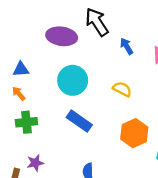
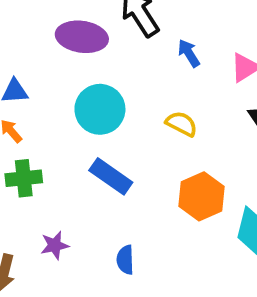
purple star: (35, 163) -> (55, 245), moved

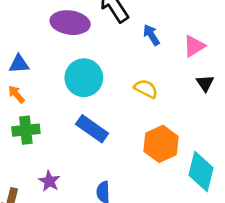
purple star: (55, 245) -> (49, 181), turned -30

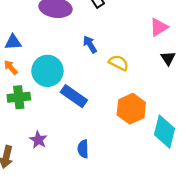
blue arrow: (151, 35) -> (90, 44), moved
cyan circle: (84, 78) -> (47, 71), moved

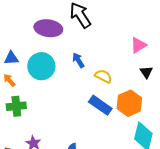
cyan circle: (47, 71) -> (41, 66), moved
blue rectangle: (74, 96) -> (100, 105), moved
orange hexagon: (131, 109) -> (129, 103), moved

